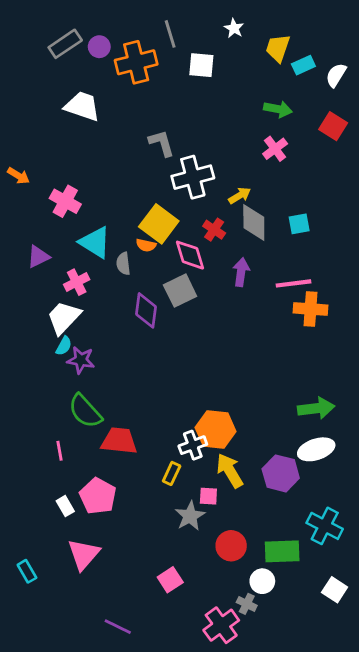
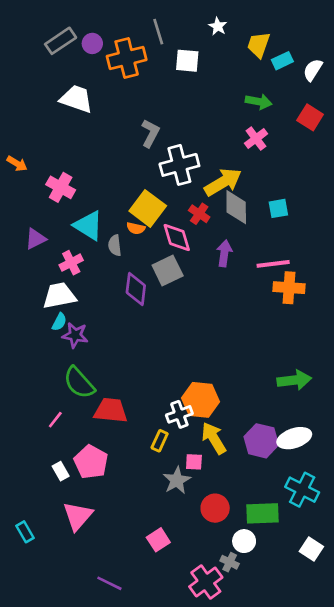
gray L-shape: (162, 143) -> (150, 133), turned 44
yellow arrow: (240, 196) -> (223, 182), size x1.8
white trapezoid: (64, 317) -> (59, 296), turned 36
white ellipse: (316, 449) -> (294, 438), moved
pink line: (60, 451) -> (55, 420), turned 48

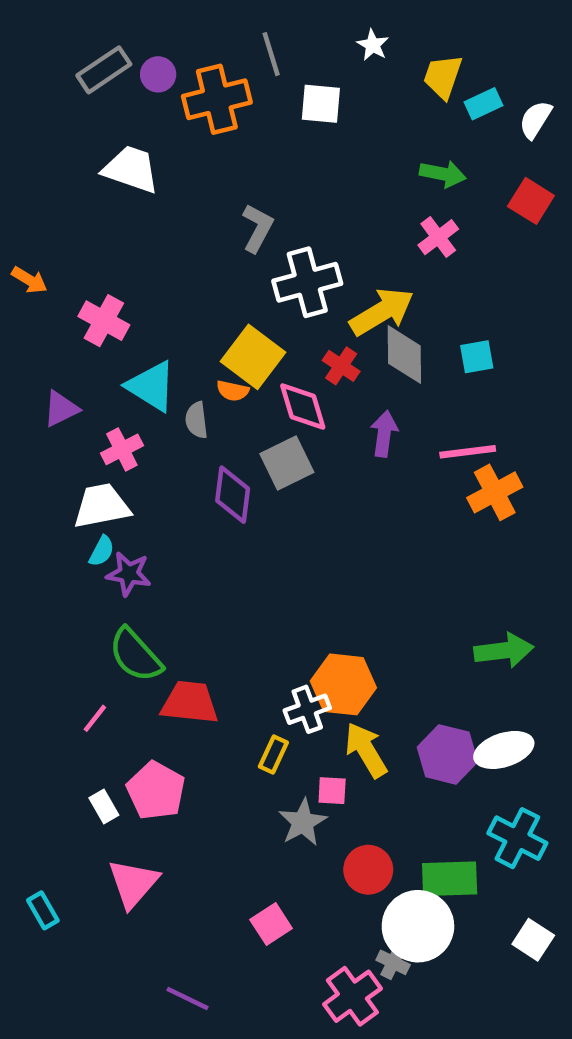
orange cross: (289, 288) -> (495, 492), turned -32
white circle: (244, 541) -> (418, 926), size x1.8

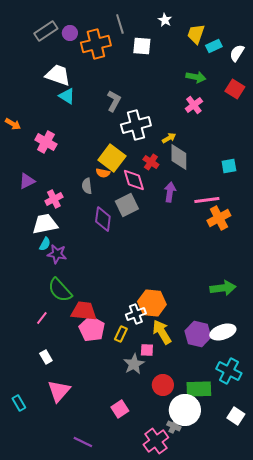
yellow arrow: (382, 312) -> (169, 138), size x0.5
cyan square: (477, 357) -> (229, 166), moved
cyan triangle: (151, 386) -> (67, 96), moved, size x0.7
pink pentagon: (156, 791) -> (92, 329), moved

